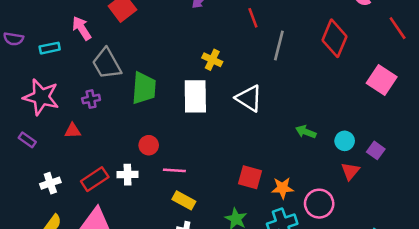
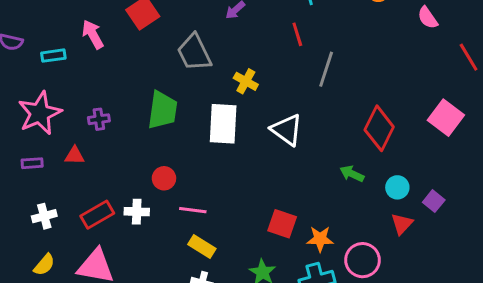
red diamond: (335, 38) -> (379, 128), moved
gray trapezoid: (107, 64) -> (194, 53), moved
pink star: (41, 97) -> (40, 113), turned 30
purple rectangle: (27, 140) -> (32, 163), moved, turned -42

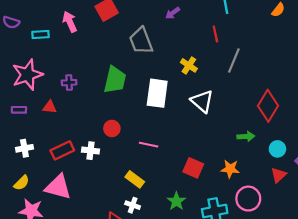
yellow cross: (246, 81) -> (189, 65), moved
green arrow: (352, 174) -> (246, 136), turned 147
pink line: (193, 210) -> (149, 145), moved
orange star: (320, 239) -> (230, 169), moved

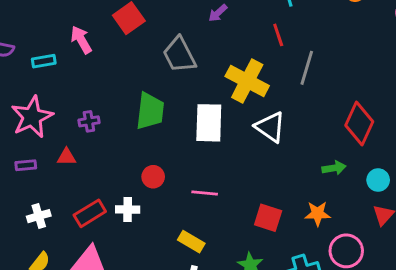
yellow cross: (189, 65) -> (247, 81), size x1.8

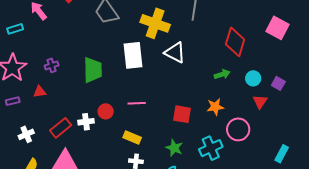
green trapezoid: (150, 111) -> (93, 70), moved
red circle: (153, 177) -> (106, 111), moved

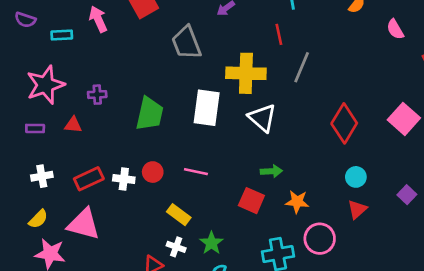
yellow cross: (155, 23) -> (246, 73), turned -32
green arrow: (222, 74) -> (271, 171), moved
purple square: (278, 83) -> (407, 195), moved
green star: (174, 148) -> (211, 243), moved

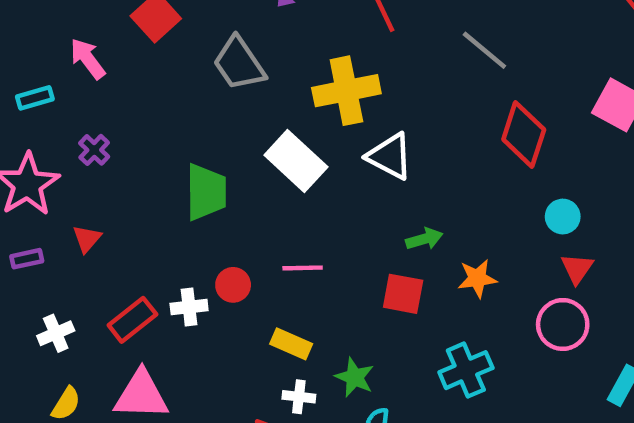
gray line: (302, 67) -> (484, 50), moved, turned -60
purple cross: (97, 95) -> (94, 150), moved, turned -30
white rectangle: (207, 108) -> (296, 161), turned -42
red triangle: (73, 125) -> (87, 239), turned -42
pink circle: (320, 239) -> (563, 324), moved

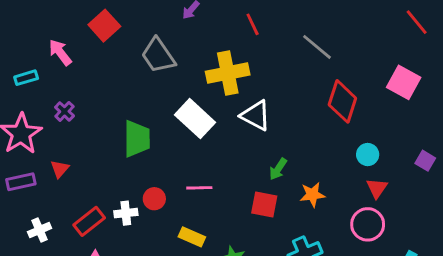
green arrow: (424, 239) -> (278, 169), turned 140
purple rectangle: (27, 259) -> (21, 182), size x1.4

